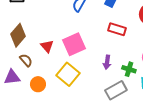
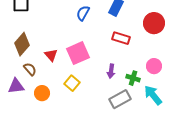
yellow square: (68, 74) -> (72, 83), size x0.7

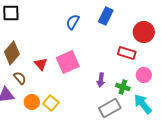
red rectangle: (121, 38) -> (127, 53), moved
yellow square: (72, 83) -> (51, 103), moved

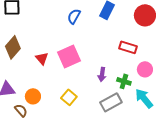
red circle: (144, 32) -> (145, 15), moved
brown semicircle: (20, 78) -> (21, 110), moved
yellow square: (51, 103) -> (69, 97), moved

